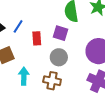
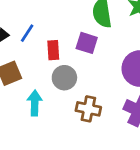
gray circle: (59, 57) -> (64, 78), moved
brown cross: (52, 81) -> (88, 109), moved

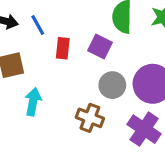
blue line: (27, 33) -> (38, 25), turned -72
gray circle: (64, 78) -> (112, 85), moved

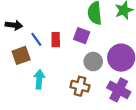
blue line: (38, 25) -> (36, 39), moved

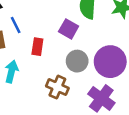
red rectangle: (56, 40) -> (37, 47), moved

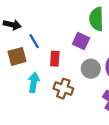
brown cross: (57, 87) -> (63, 89), moved

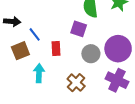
brown cross: (63, 89) -> (76, 83), moved, turned 30

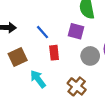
blue line: (35, 34) -> (42, 32), moved
cyan arrow: (39, 73) -> (38, 79), turned -36

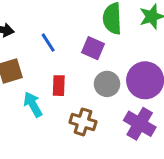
red rectangle: (54, 53) -> (59, 86), moved
brown cross: (77, 86) -> (83, 122), turned -30

